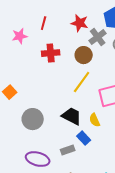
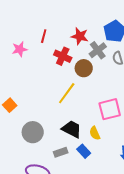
red cross: (51, 53) -> (63, 56), moved, turned 30
yellow line: (82, 82) -> (67, 93), moved
gray rectangle: (68, 150) -> (61, 152), moved

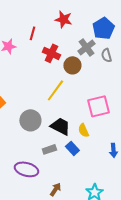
red star: (80, 36) -> (63, 19), moved
gray circle: (33, 132) -> (30, 120), moved

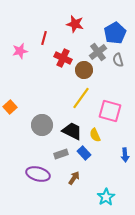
yellow line: (55, 90) -> (81, 98), moved
pink square: (98, 106) -> (110, 111), turned 30
brown arrow: (55, 189) -> (74, 178), moved

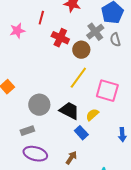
yellow semicircle: (95, 135) -> (92, 115), turned 72
gray rectangle: (61, 154) -> (27, 131), moved

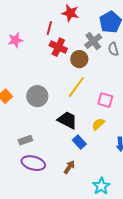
red line: (41, 18) -> (49, 28), moved
pink square: (107, 91) -> (105, 100), size x0.7
gray circle: (39, 105) -> (37, 96), moved
yellow semicircle: (92, 115) -> (98, 124), moved

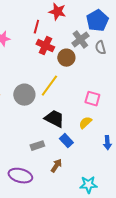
yellow line: (76, 87) -> (49, 86), moved
gray rectangle: (25, 140) -> (37, 146), moved
purple ellipse: (33, 163) -> (20, 176), moved
cyan star: (101, 186) -> (88, 185), turned 30

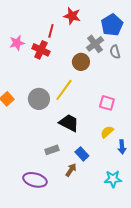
red cross: (45, 46) -> (41, 50), moved
yellow semicircle: (85, 123) -> (107, 132), moved
blue rectangle: (66, 141) -> (82, 154), moved
cyan star: (88, 185) -> (113, 179), moved

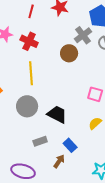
red line: (51, 31) -> (31, 11), moved
yellow line: (64, 90) -> (31, 73), moved, turned -40
gray circle: (39, 99) -> (27, 106), moved

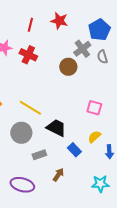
yellow line: (31, 73) -> (30, 108), moved, turned -55
gray circle: (27, 106) -> (21, 133), moved
blue rectangle: (70, 145) -> (74, 150), moved

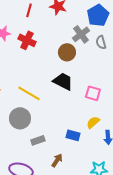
black trapezoid: (56, 128) -> (63, 81), moved
blue rectangle: (74, 150) -> (73, 135), turned -32

